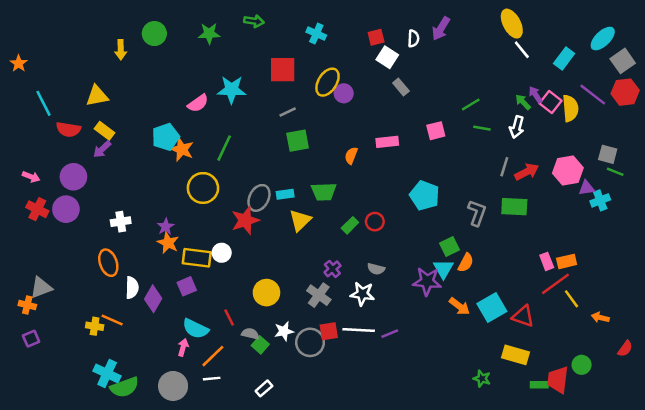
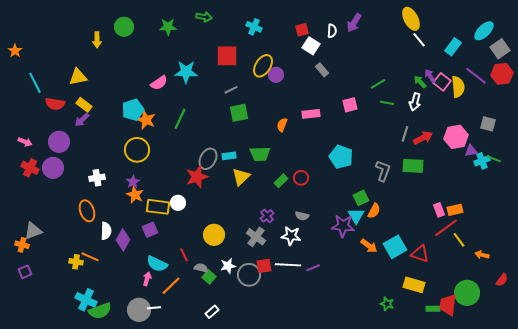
green line: (615, 172) -> (494, 159), moved
yellow circle: (203, 188) -> (137, 150), moved
green circle: (582, 365) -> (467, 293), size x1.6
white line: (212, 379) -> (154, 308), moved

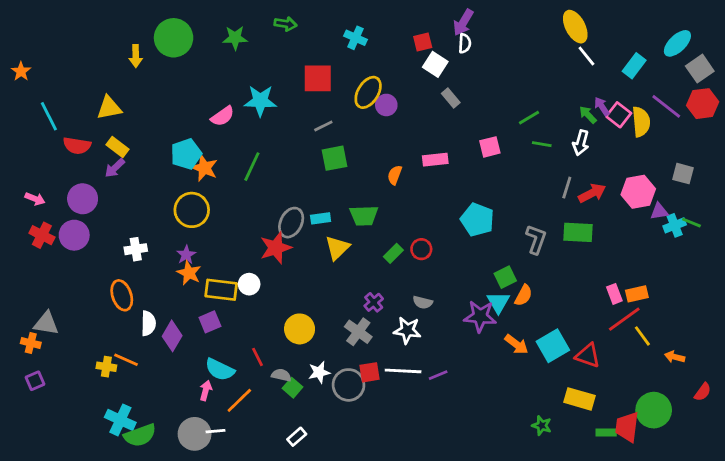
purple arrow: (354, 23) -> (463, 22), moved
green circle: (124, 27) -> (174, 38), size x1.4
gray triangle: (33, 231) -> (46, 323), turned 30

